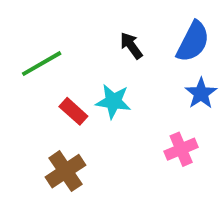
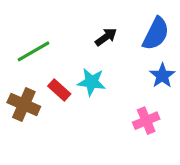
black arrow: (131, 46) -> (106, 37), turned 90
brown cross: (65, 171) -> (24, 105), moved, turned -32

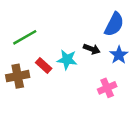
black arrow: (106, 37) -> (92, 49), moved, turned 56
brown cross: (24, 105) -> (18, 76), turned -35

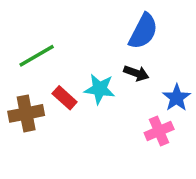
blue semicircle: (114, 24) -> (143, 31), moved
blue star: (119, 55) -> (177, 98), moved

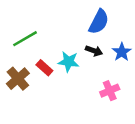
blue star: (177, 98) -> (122, 52), moved
brown cross: (26, 113) -> (18, 79), turned -30

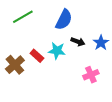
blue semicircle: (99, 22) -> (64, 20), moved
green line: (25, 39) -> (23, 17), moved

